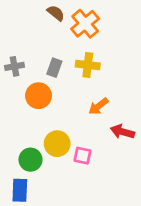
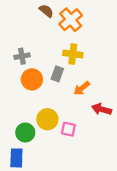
gray cross: (14, 66) -> (22, 56), moved
gray rectangle: (54, 68) -> (57, 74), moved

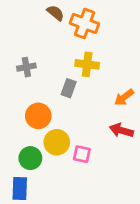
orange cross: (71, 20) -> (84, 23), turned -30
orange circle: (32, 79) -> (38, 116), moved
orange arrow: (82, 88) -> (124, 97), moved

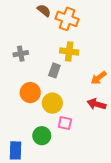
yellow circle: (57, 142) -> (52, 103), moved
green circle: (30, 158) -> (42, 136), moved

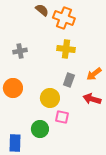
gray rectangle: (54, 70) -> (69, 80), moved
orange circle: (30, 93) -> (13, 88), moved

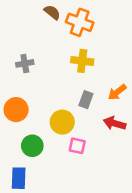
green circle: (40, 129) -> (32, 146), moved

